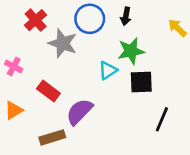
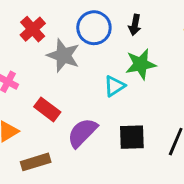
black square: (141, 82) -> (132, 137), moved
brown rectangle: (52, 137) -> (36, 162), moved

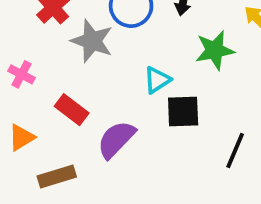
green star: (141, 64) -> (215, 50), moved
black square: (132, 137) -> (183, 112), moved

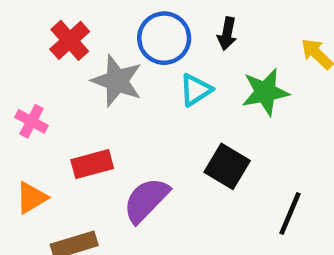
cyan triangle: (157, 80) -> (196, 90), moved
red rectangle: (72, 110) -> (92, 164), turned -52
black square: (183, 112) -> (227, 166), turned 33

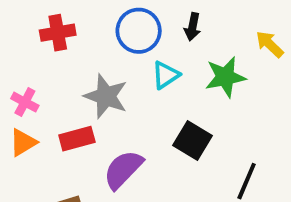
red cross: (70, 40) -> (58, 33), turned 32
gray star: (117, 81) -> (106, 96), moved
orange triangle: (31, 198) -> (23, 142), moved

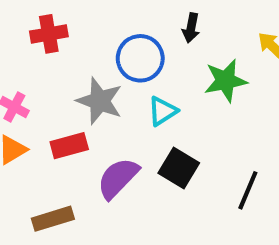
blue circle: (139, 31) -> (140, 58), moved
cyan triangle: (166, 75) -> (163, 111), moved
black square: (193, 141) -> (179, 168), moved

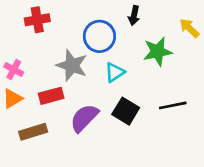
black line: (248, 190) -> (173, 105), moved, turned 56
brown rectangle: (53, 219) -> (33, 132), moved

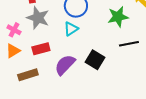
gray star: (72, 65) -> (38, 18), moved
cyan triangle: (115, 72) -> (71, 29), moved
black line: (173, 105) -> (129, 44), moved

